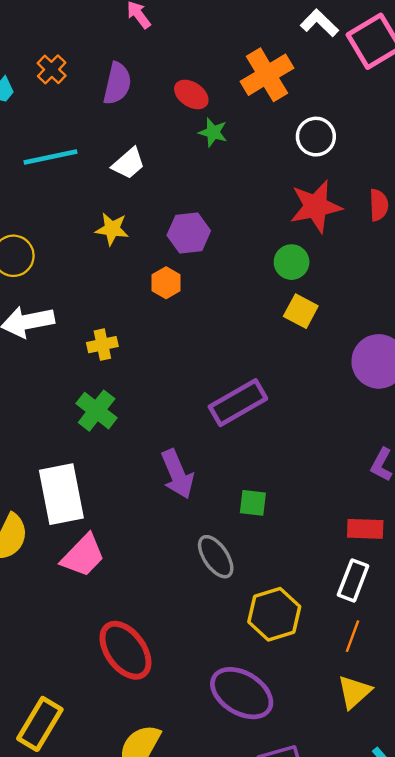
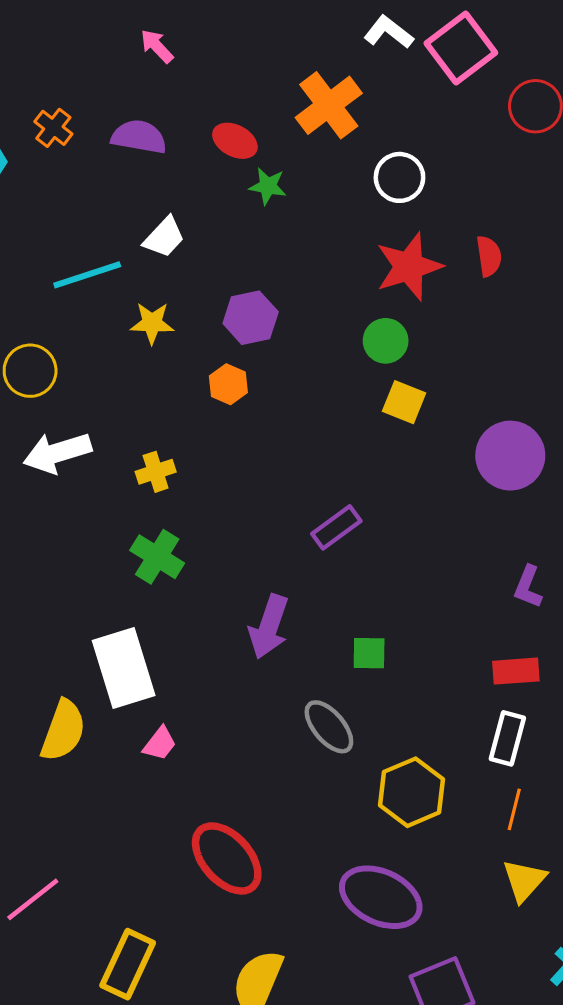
purple semicircle: (117, 83) -> (139, 137), turned -87
cyan line: (51, 157) -> (87, 275), moved
purple rectangle: (238, 403) -> (336, 527), size x0.7
purple arrow: (177, 474) -> (269, 627), turned 48
pink trapezoid: (83, 556) -> (160, 744), size x0.6

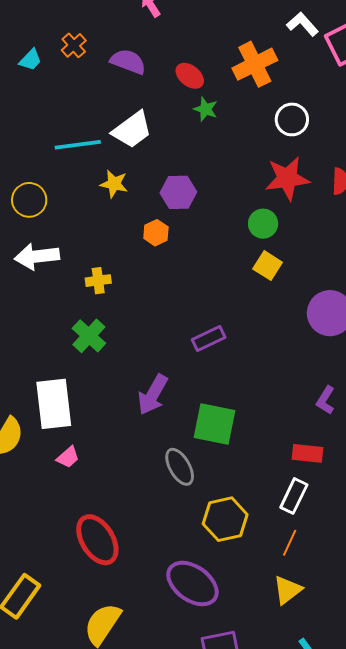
white trapezoid: (164, 237) -> (132, 130), size x1.4
green square: (369, 653) -> (214, 424), size x1.8

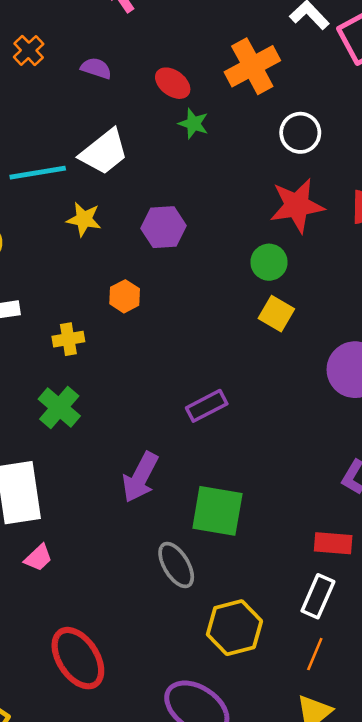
purple semicircle: (128, 62) -> (96, 68), size x0.7
orange hexagon: (156, 233) -> (125, 296), moved

